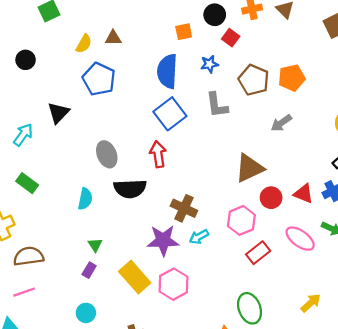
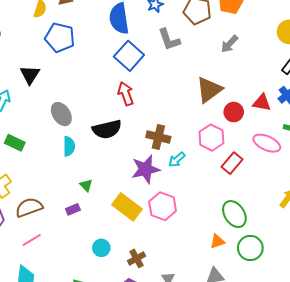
gray ellipse: (107, 154) -> (61, 114), moved
purple rectangle: (89, 270) -> (73, 209), moved, turned 48
cyan circle: (86, 313) -> (101, 248), moved

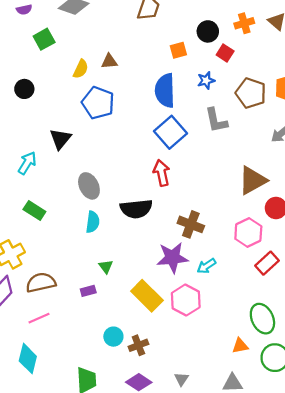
cyan arrow: (177, 160) -> (206, 266), moved
brown cross: (137, 258) -> (138, 345), moved

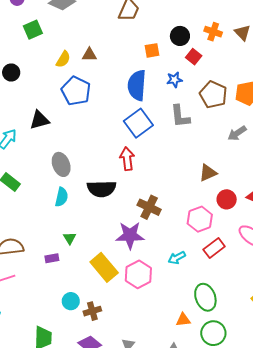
orange cross: (244, 23) -> (213, 32), turned 30
black triangle: (60, 139) -> (39, 120), turned 30
brown triangle: (253, 180) -> (208, 173), size x0.7
cyan arrow: (206, 266) -> (177, 258), moved

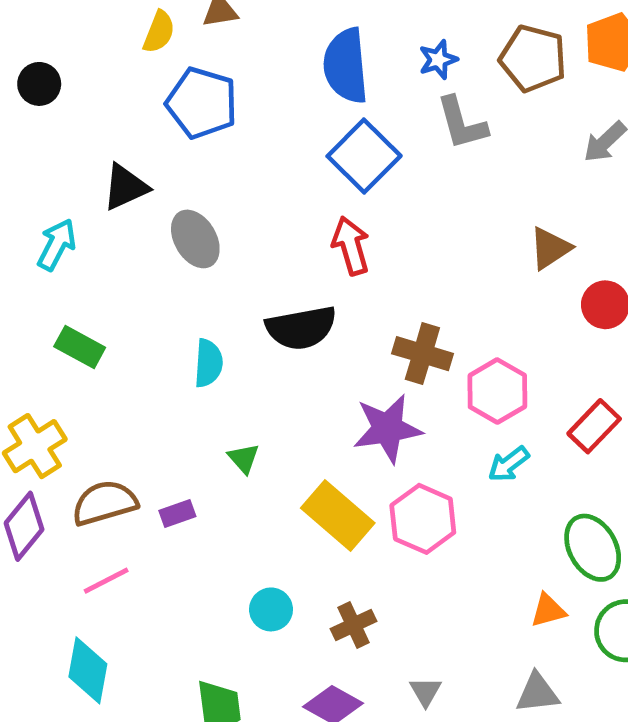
blue star: (174, 80) -> (438, 60), moved
gray ellipse: (61, 164) -> (195, 239), moved
pink hexagon: (200, 219) -> (497, 391), moved
purple rectangle: (52, 258) -> (177, 513), moved
brown cross: (92, 311) -> (353, 625), moved

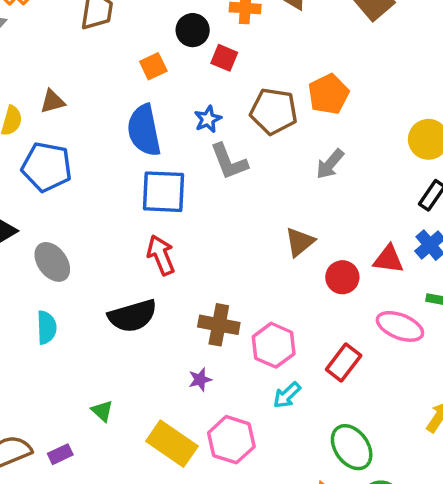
blue square: (364, 156) -> (163, 192), turned -36
cyan semicircle: (208, 363) -> (47, 327), moved
purple star: (387, 429) -> (200, 379), size x0.5

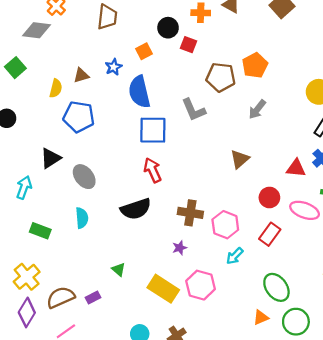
blue star: (208, 119) -> (114, 67), moved
red circle: (342, 277) -> (269, 197), moved

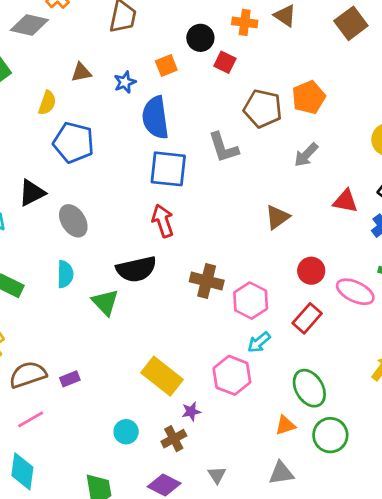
brown triangle: (81, 75) -> (81, 72), moved
red triangle: (296, 168) -> (345, 201), moved
purple star: (180, 248) -> (191, 412), moved
green triangle: (119, 269) -> (105, 302), moved, size x1.5
pink hexagon: (201, 285) -> (232, 375), moved

